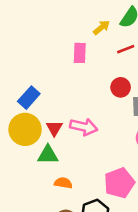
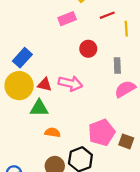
pink rectangle: (80, 53) -> (67, 19), turned 66
red circle: (121, 87) -> (88, 49), moved
red triangle: (54, 128) -> (45, 84), turned -48

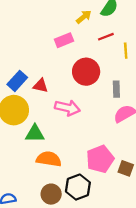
red circle: (88, 49) -> (86, 72), size x1.5
red triangle: (45, 84) -> (41, 86), moved
orange semicircle: (53, 133) -> (49, 159), size x1.5

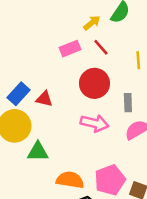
red line: (106, 37) -> (101, 47), moved, turned 70
pink arrow: (67, 108) -> (94, 123), moved
orange semicircle: (49, 159) -> (70, 180), moved

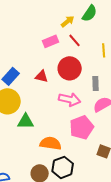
red triangle: (44, 99) -> (42, 76), moved
pink pentagon: (110, 180) -> (82, 127), moved

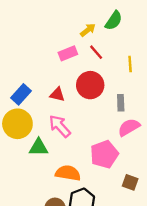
pink arrow: (70, 99) -> (60, 126), moved, turned -145

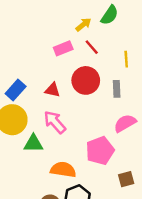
gray rectangle: (121, 103) -> (117, 89), moved
brown square: (130, 182) -> (126, 179), turned -35

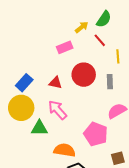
red line: (92, 47) -> (100, 40), moved
pink pentagon: (100, 151) -> (96, 134), turned -30

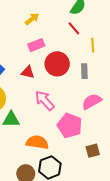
yellow arrow: (82, 27) -> (32, 19), moved
pink rectangle: (65, 47) -> (36, 45), moved
pink arrow: (57, 110) -> (45, 100), moved

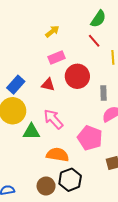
gray rectangle: (84, 71) -> (103, 93), moved
pink arrow: (45, 100) -> (53, 119), moved

